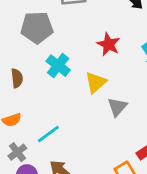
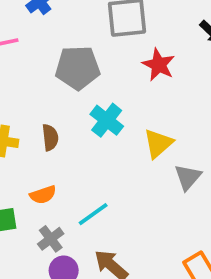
red star: (109, 44) -> (159, 65), moved

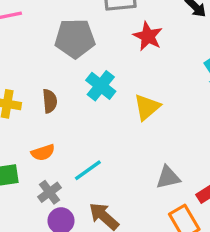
gray triangle: (188, 177) -> (168, 177), moved, turned 36

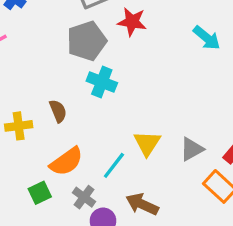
gray pentagon: (75, 38) -> (87, 41), moved
yellow triangle: (147, 107) -> (147, 143), moved
orange semicircle: (43, 152) -> (66, 162), size x1.5

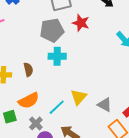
cyan cross: (102, 82) -> (57, 56), turned -30
gray triangle: (192, 149) -> (105, 105), turned 49

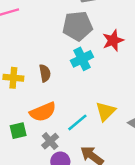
red star: (81, 23) -> (113, 40), moved, turned 30
cyan cross: (57, 56) -> (82, 59), turned -30

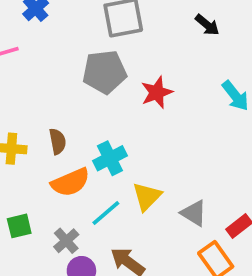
cyan cross: (82, 59) -> (110, 158), moved
orange semicircle: (43, 112) -> (70, 182), moved

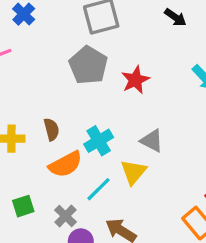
gray pentagon: (104, 72) -> (88, 65), turned -30
gray triangle: (194, 213) -> (152, 141), moved

